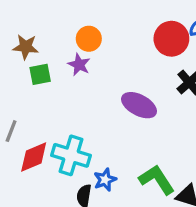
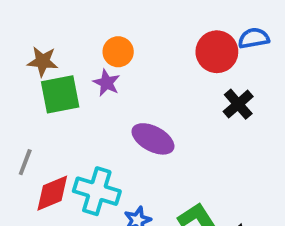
green square: (40, 74) -> (60, 94), size x1.5
purple ellipse: (139, 105) -> (153, 139), moved

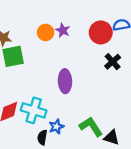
purple star: (107, 83) -> (63, 30), moved
purple ellipse: (153, 139) -> (65, 81), turned 60

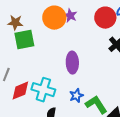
orange circle: (46, 32) -> (54, 18), size x1.5
blue star: (56, 127) -> (76, 96), moved

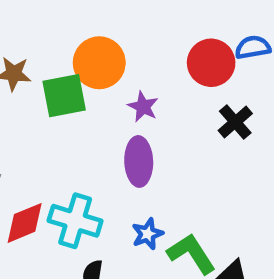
purple star: (70, 16) -> (143, 107), moved
green square: (24, 40) -> (64, 96), moved

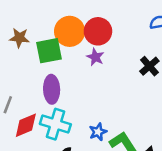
red circle: (211, 63) -> (98, 31), moved
purple ellipse: (139, 161) -> (52, 89), moved

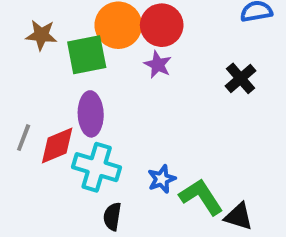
red diamond: (26, 125) -> (57, 145), moved

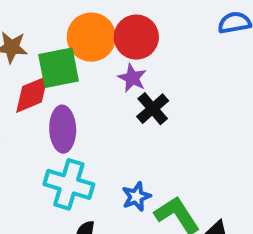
black cross: (241, 78) -> (153, 109), moved
red diamond: (57, 145) -> (32, 94), moved

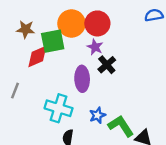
purple ellipse: (63, 129) -> (82, 79), moved

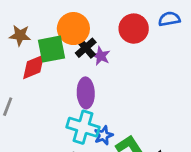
red circle: (97, 23) -> (134, 29), moved
black cross: (107, 65) -> (86, 48), moved
cyan cross: (59, 108) -> (83, 127), moved

